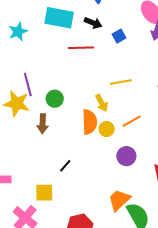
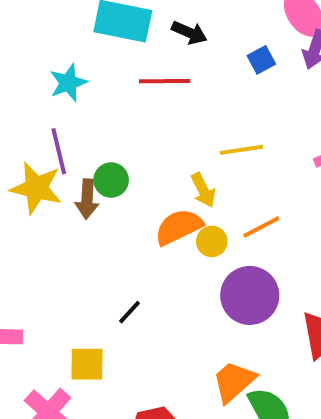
cyan star: (18, 32) -> (68, 83), moved
blue square: (119, 36) -> (261, 60), moved
orange semicircle: (90, 122) -> (179, 227), turned -115
brown arrow: (43, 124) -> (87, 199), moved
purple circle: (126, 156) -> (250, 295), size x1.5

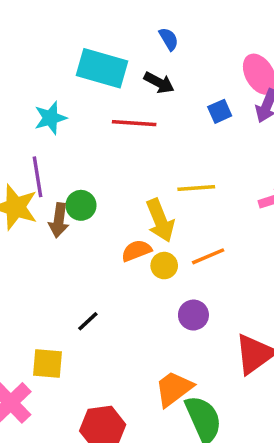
yellow arrow: (203, 190) -> (160, 220), size x1.4
orange semicircle: (179, 227) -> (136, 251), size x0.7
purple circle: (250, 295) -> (193, 315), size x0.6

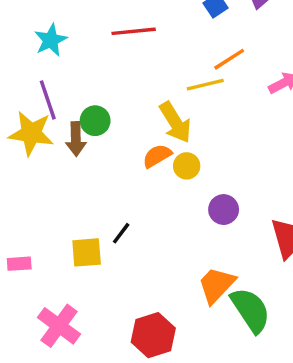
orange line: (208, 256) -> (229, 59), moved
yellow square: (47, 364) -> (87, 252), moved

